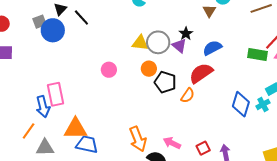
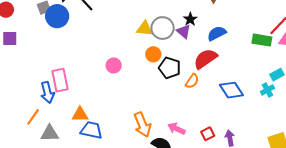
pink circle: (109, 70) -> (114, 65), moved
blue diamond: (241, 104) -> (231, 90), moved, turned -50
orange triangle: (76, 129) -> (80, 115), size x0.7

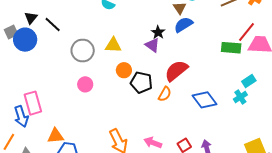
gray circle: (163, 28) -> (83, 51), moved
blue semicircle: (217, 33) -> (183, 25), moved

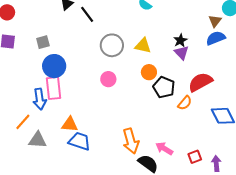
gray square: (11, 32) -> (43, 42), moved
black star: (158, 32) -> (180, 40), moved
blue circle: (25, 40) -> (54, 66), moved

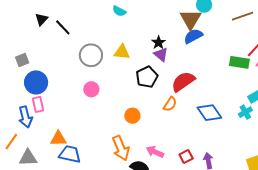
brown triangle: (215, 21) -> (191, 19), size x1.6
orange circle: (149, 72) -> (132, 116), moved
black pentagon: (164, 87) -> (147, 77), moved, turned 30
pink rectangle: (53, 88) -> (38, 104), size x0.7

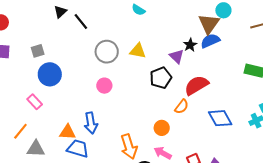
black star: (159, 43) -> (190, 45), moved
pink rectangle: (38, 104) -> (35, 102), moved, turned -35
orange circle: (132, 116) -> (162, 128), moved
blue arrow: (25, 117) -> (91, 123), moved

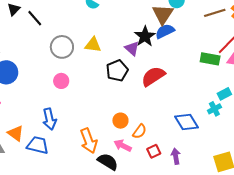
black star: (190, 45) -> (145, 36), size x1.5
orange semicircle: (182, 107) -> (140, 131), moved
blue diamond: (220, 118) -> (187, 122), moved
orange triangle: (67, 132) -> (16, 133), moved, turned 36

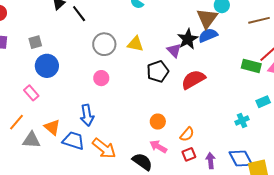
cyan cross: (214, 109) -> (242, 120), moved
blue diamond: (187, 122) -> (241, 158), moved
orange semicircle: (140, 131) -> (187, 134), moved
orange arrow: (89, 141) -> (104, 148), moved, turned -35

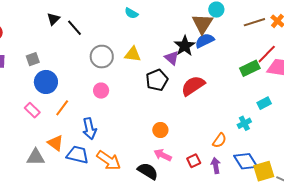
green rectangle: (251, 66) -> (250, 68), turned -36
orange line: (16, 122) -> (62, 108), moved
orange semicircle: (187, 134) -> (219, 140), moved

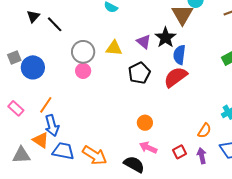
blue semicircle: (205, 41) -> (179, 55), moved, turned -54
purple triangle: (172, 58) -> (144, 42), moved
blue circle: (46, 82) -> (33, 67), moved
pink circle: (101, 91) -> (83, 71), moved
blue arrow: (89, 129) -> (52, 126), moved

